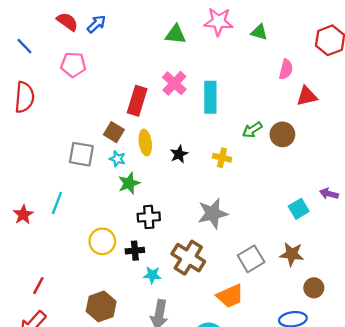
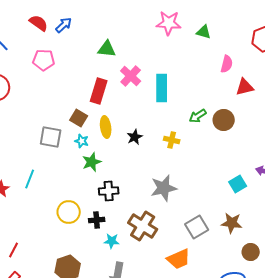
green triangle: (176, 34) -> (107, 49), moved

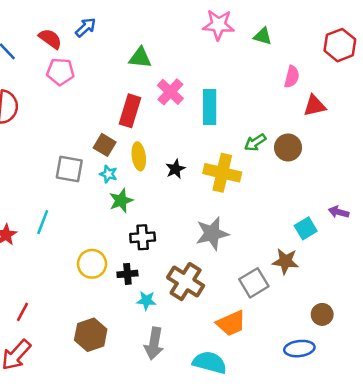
red semicircle: (39, 23) -> (50, 39), moved
yellow cross: (172, 140) -> (222, 173), size x1.8
brown star: (232, 223) -> (285, 261), moved

